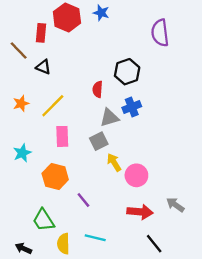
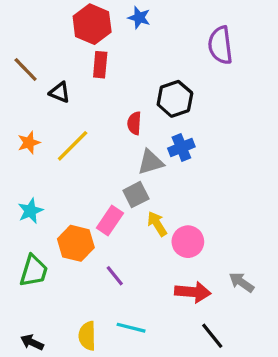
red rectangle: (41, 33) -> (100, 65), moved
pink rectangle: (62, 136) -> (110, 221), moved, turned 36
green trapezoid: (43, 220) -> (34, 271), moved, turned -130

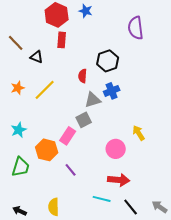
yellow arrow: (157, 224) -> (139, 133), moved
gray arrow: (241, 282) -> (160, 207), moved
cyan line: (131, 328) -> (102, 199), moved

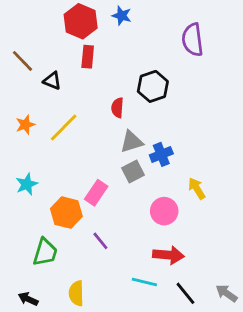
blue cross: (112, 91) -> (161, 154), moved
gray square: (84, 120) -> (133, 171), moved
green trapezoid: (21, 167) -> (45, 252), moved

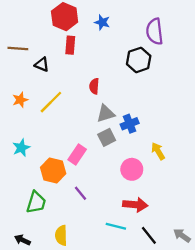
blue star: (122, 16) -> (102, 22), moved
brown line: (22, 61) -> (18, 49), turned -42
black hexagon: (153, 86) -> (139, 60), moved

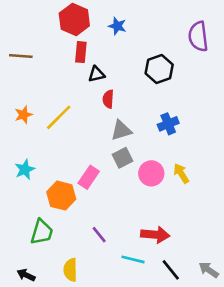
purple semicircle: (155, 31) -> (198, 36), moved
black triangle: (42, 65) -> (96, 74), moved, turned -35
blue cross: (130, 124) -> (168, 124), moved
pink circle: (132, 169) -> (151, 173), moved
purple line: (81, 193) -> (99, 235), moved

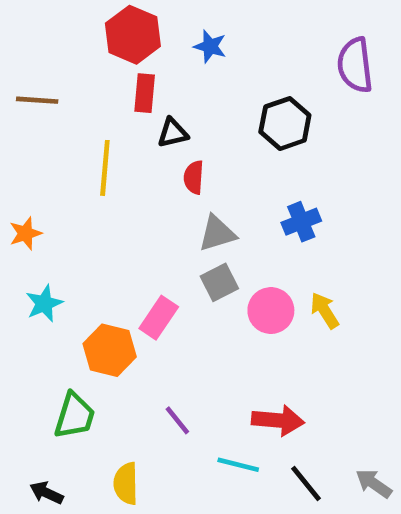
orange star: (23, 115) -> (25, 233), moved
yellow line: (59, 117) -> (105, 168), moved, turned -40

